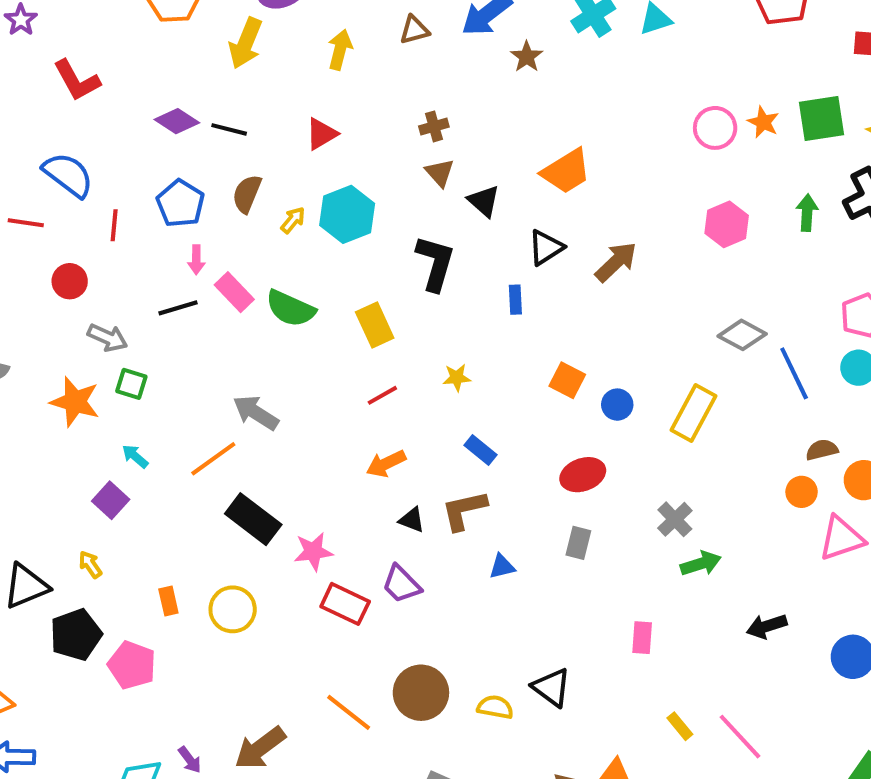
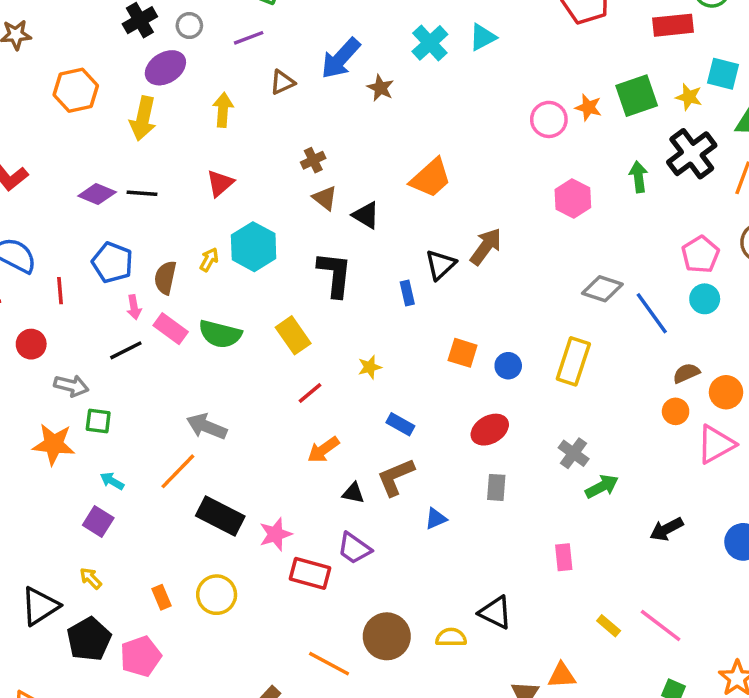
brown semicircle: (247, 194) -> (165, 278), moved
black triangle: (546, 248) -> (440, 265), moved
pink pentagon: (132, 665) -> (141, 656), turned -30

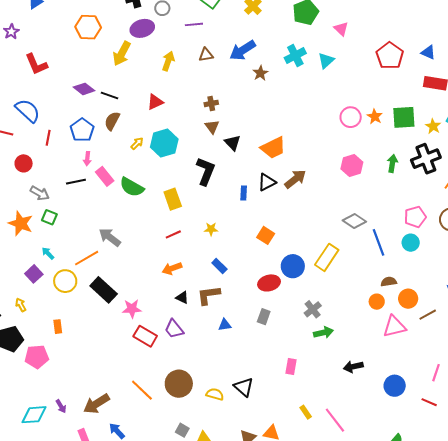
cyan triangle: (483, 37) -> (326, 60), turned -30
orange trapezoid: (431, 178) -> (273, 148), moved
brown semicircle: (165, 278) -> (112, 121), moved
blue circle: (508, 366) -> (293, 266), moved, size x1.5
yellow circle: (217, 595) -> (65, 281), moved

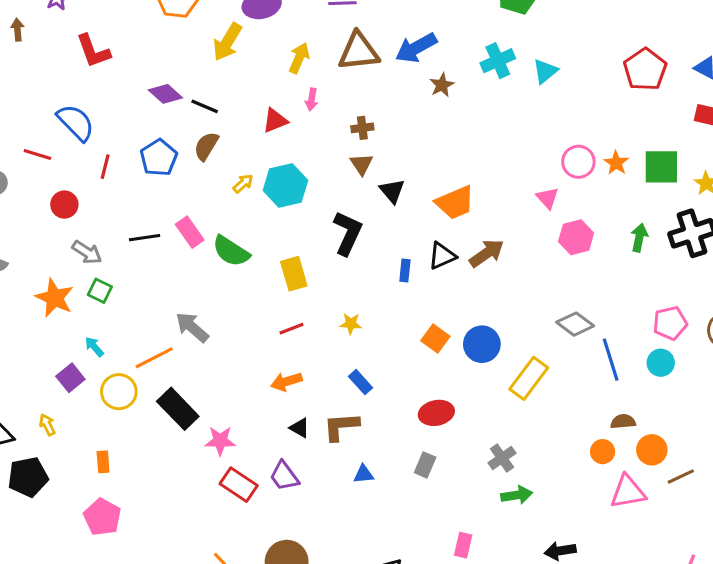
pink triangle: (341, 29) -> (547, 198), moved
brown triangle: (206, 55) -> (359, 51), size x1.8
pink arrow: (87, 159) -> (312, 99), moved
blue circle: (293, 266) -> (482, 344), moved
pink pentagon: (37, 357) -> (102, 517), moved, turned 30

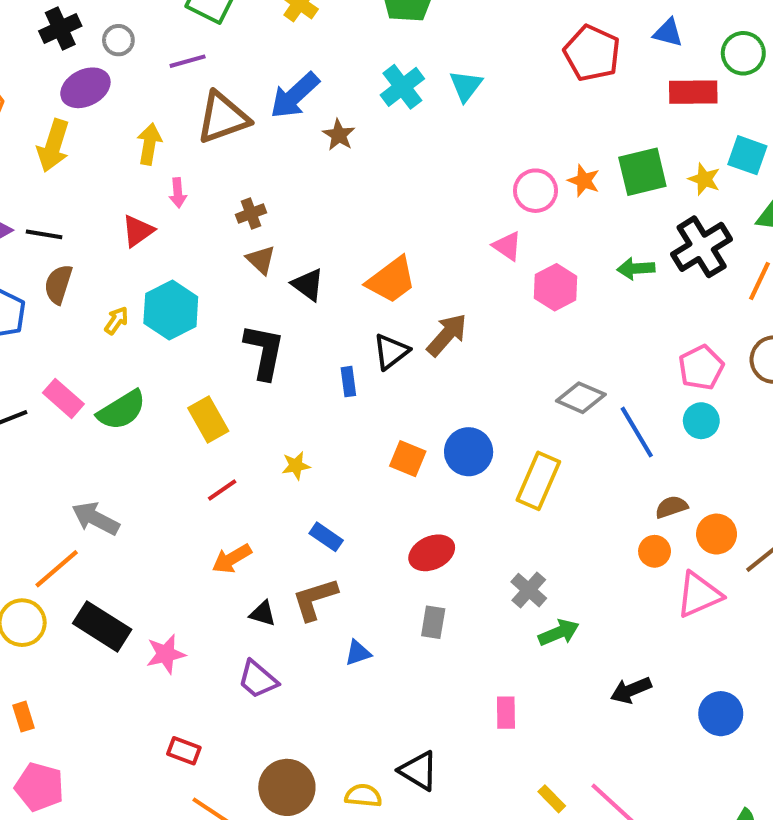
green arrow: (639, 238) -> (636, 268), turned -92
green semicircle: (231, 251) -> (122, 410), turned -51
red rectangle: (239, 485) -> (184, 751), moved, size x0.7

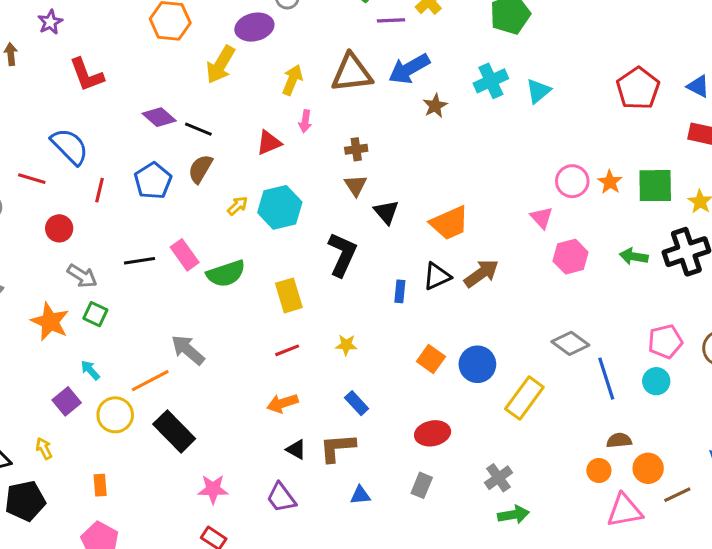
purple line: (188, 61) -> (391, 20), moved
pink star: (166, 654) -> (213, 489), moved

